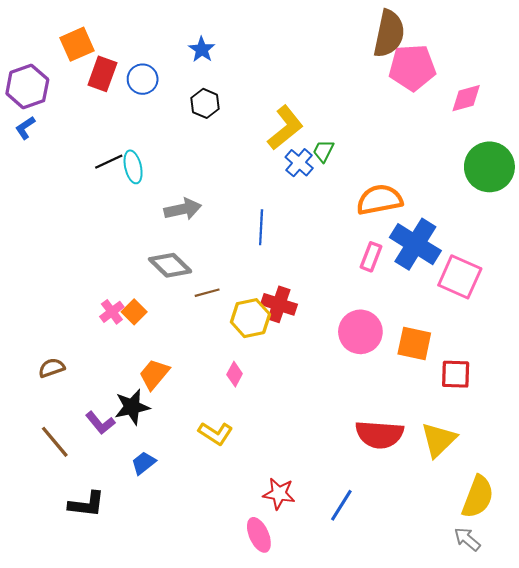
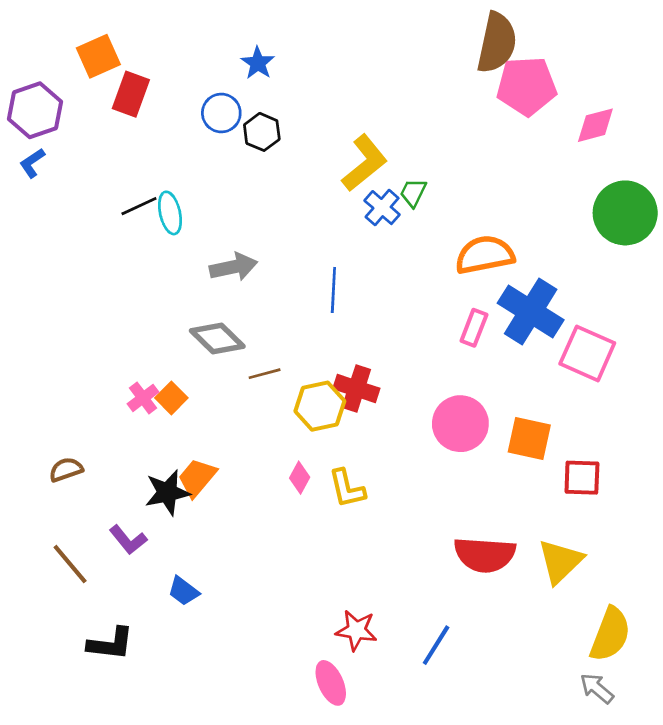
blue circle: (143, 79) -> (221, 113), moved
black star: (132, 407) -> (167, 493), moved
yellow L-shape: (216, 433) -> (347, 488), moved, turned 44
blue trapezoid: (144, 463) -> (184, 591), turned -105

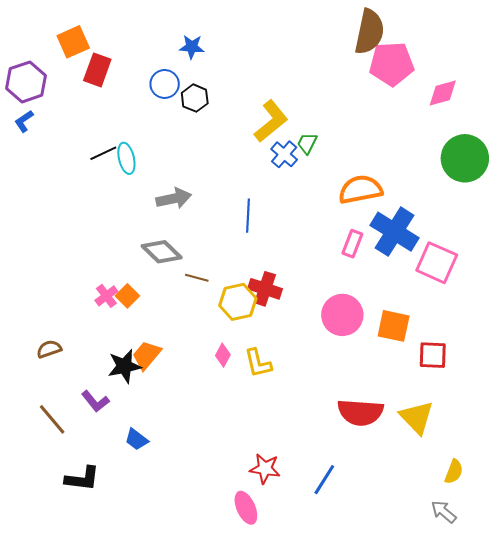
blue star: (258, 63) -> (192, 47), turned -30
brown line: (265, 374) -> (197, 278), turned 30
yellow triangle: (560, 561) -> (417, 417), turned -30
yellow semicircle: (610, 634) -> (454, 472), size x0.6

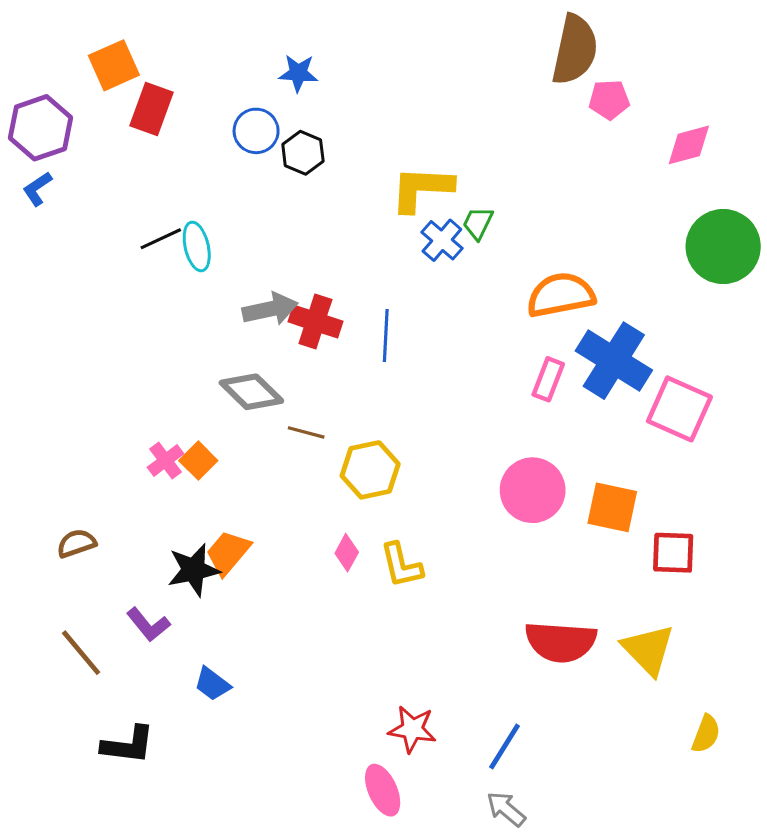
pink pentagon: (392, 64) -> (609, 100), size x0.6
yellow L-shape: (271, 121) -> (422, 189), turned -138
red cross: (265, 289) -> (315, 321), moved
gray arrow: (444, 512) -> (506, 809), moved

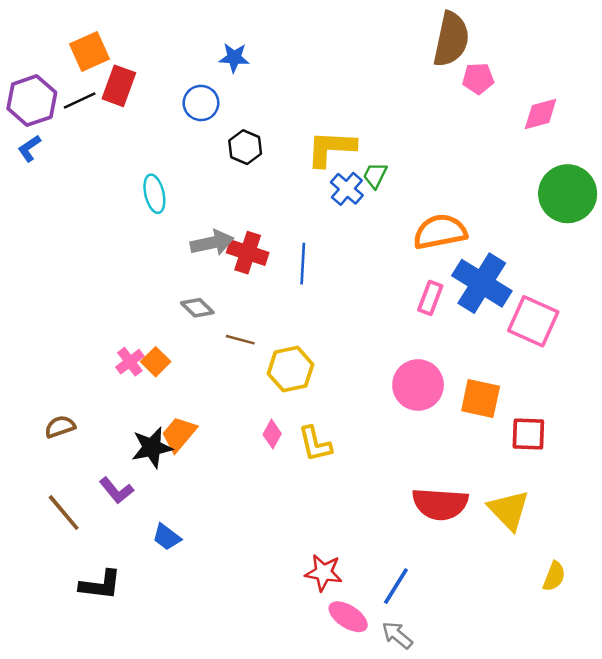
black hexagon: (303, 153) -> (245, 147), moved
black line: (161, 239) -> (80, 101), moved
gray diamond: (251, 392) -> (197, 308), size x0.7
pink ellipse: (383, 790) -> (348, 617), moved, turned -33

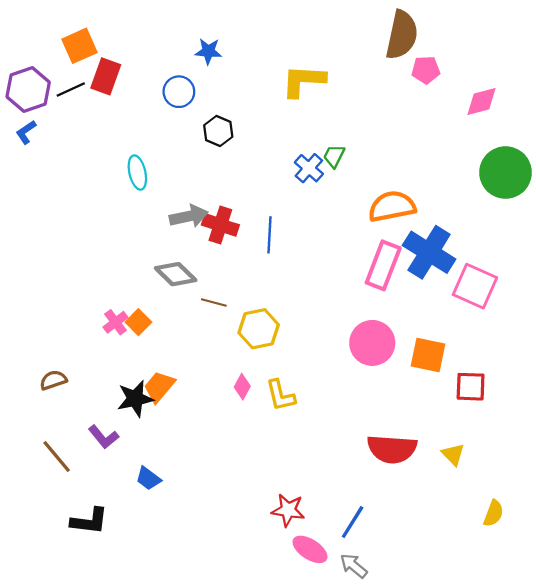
yellow L-shape: (331, 148) -> (303, 81), moved
pink rectangle: (430, 298) -> (383, 265), size x1.6
gray diamond: (197, 308) -> (176, 274), size x1.4
yellow triangle: (509, 510) -> (453, 454), size x0.6

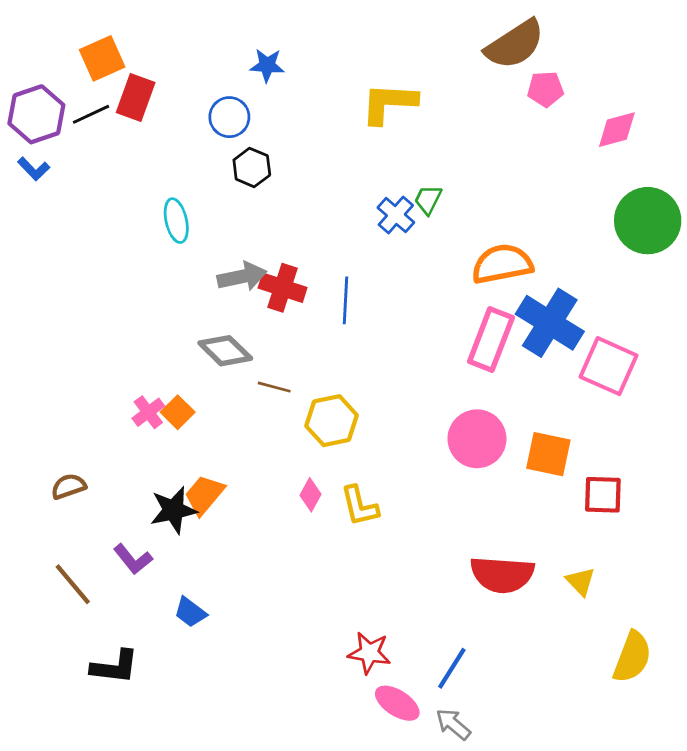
brown semicircle: (402, 35) -> (515, 44), turned 45
black hexagon: (218, 131) -> (252, 167), moved
blue L-shape: (26, 132) -> (34, 169), turned -100
yellow semicircle: (494, 513) -> (632, 657), size x1.5

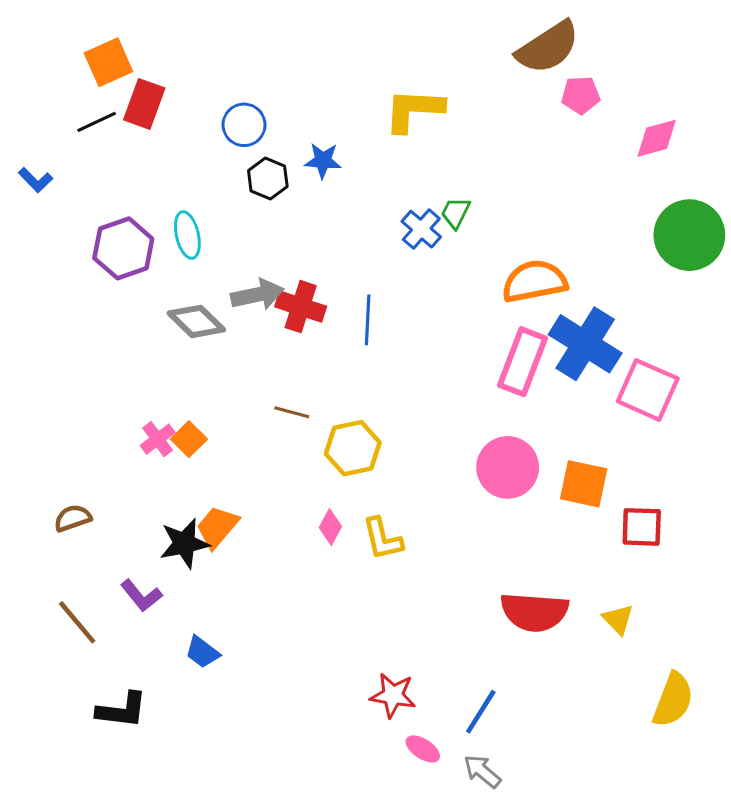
blue star: (267, 65) -> (323, 161), moved
purple hexagon: (36, 114) -> (123, 248), moved
gray diamond: (225, 351) -> (196, 321), moved
pink ellipse: (397, 703) -> (423, 749), size x0.7

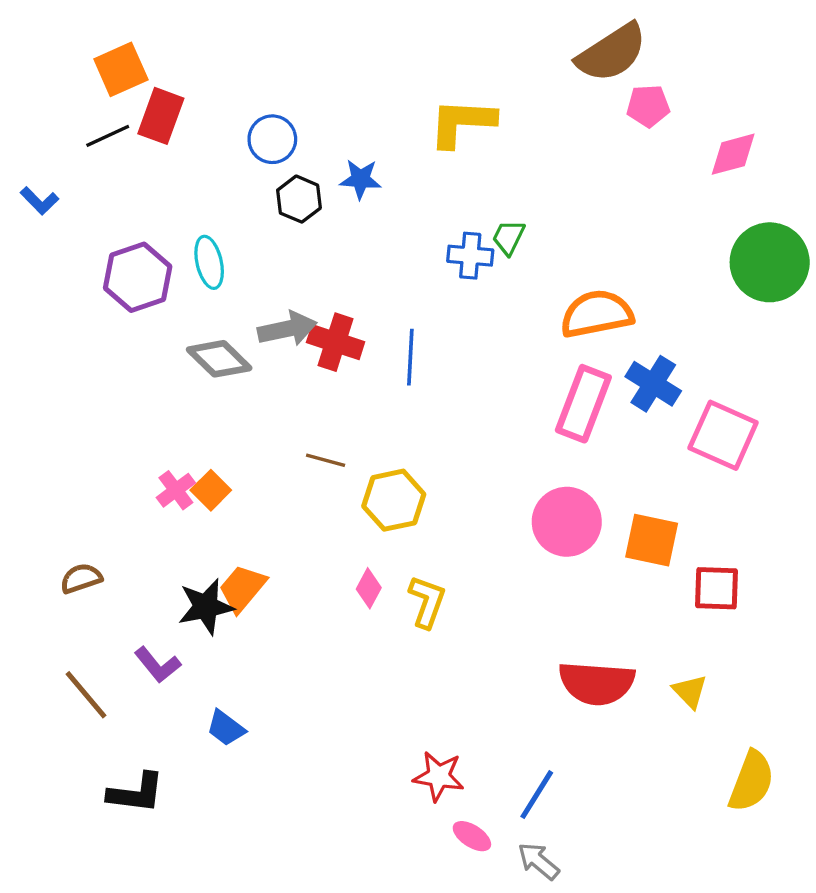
blue cross: (421, 229) -> (470, 256), turned -36
blue cross: (585, 344) -> (653, 384), size x0.7
yellow L-shape: (383, 539) -> (427, 602), turned -147

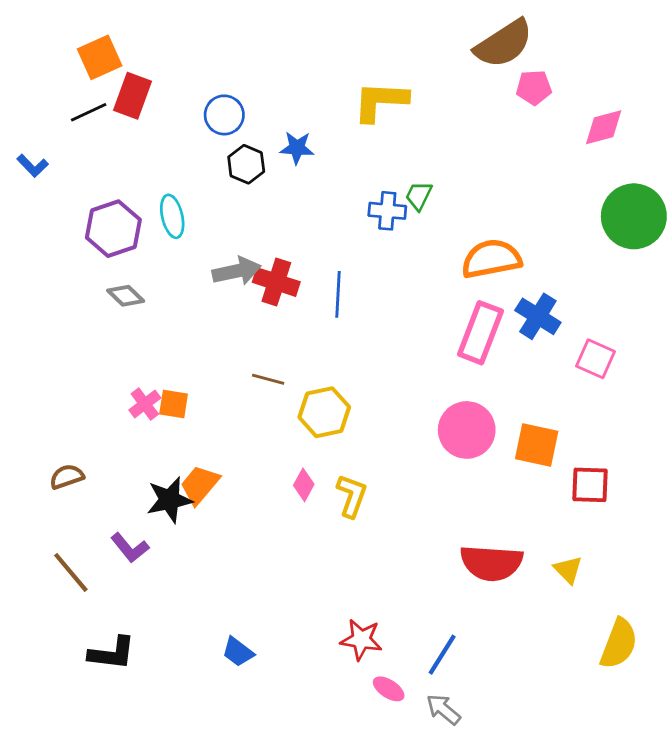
gray diamond: (219, 359) -> (126, 296), moved, size x0.7
pink square: (723, 435) -> (595, 359), size x0.7
orange square: (211, 490) -> (174, 404), turned -36
blue trapezoid: (226, 728) -> (238, 652), moved

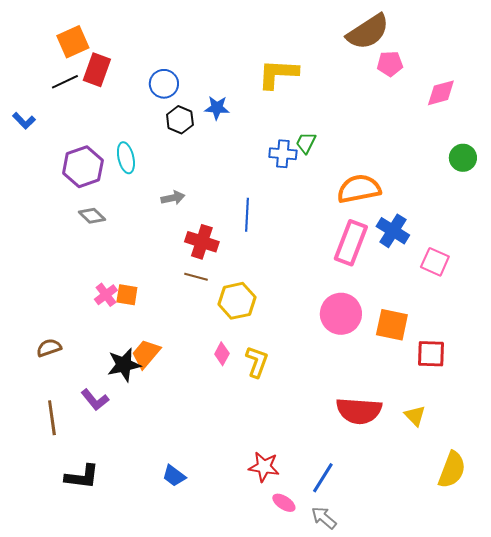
green circle: (634, 216) -> (463, 158), size x0.6
gray arrow: (237, 271) -> (173, 198), size x0.7
red cross: (276, 282) -> (202, 242), moved
brown line: (71, 572) -> (52, 418), turned 32

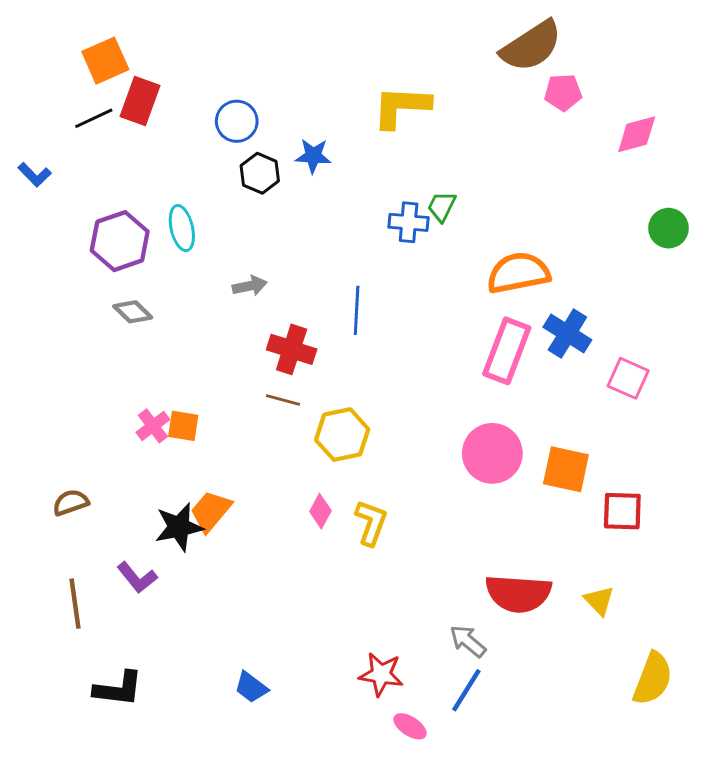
gray arrow: (324, 518) -> (468, 641), moved

